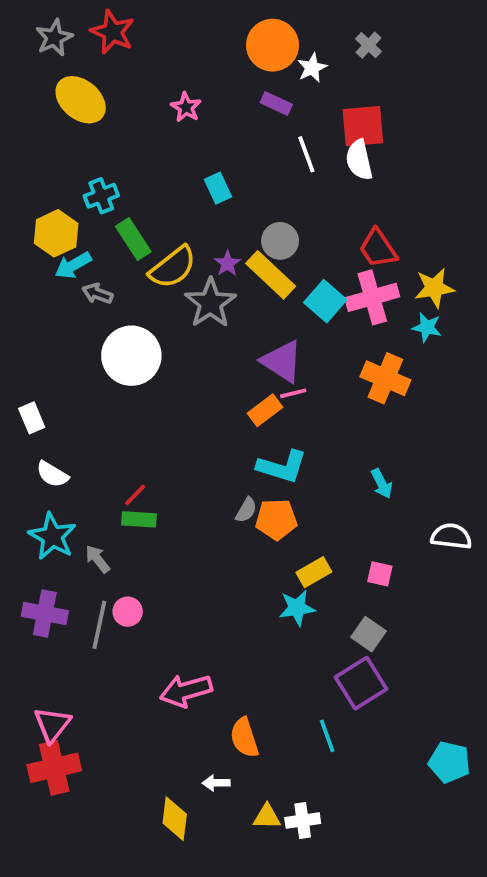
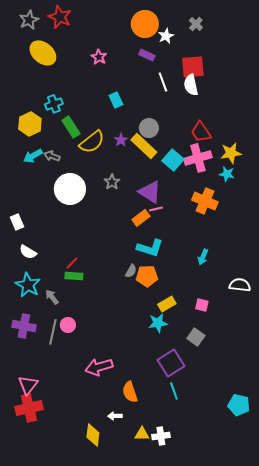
cyan arrow: (73, 265) -> (33, 156), moved
gray star: (210, 303) -> (112, 182), moved, size x0.6
cyan arrow: (382, 484) -> (203, 257), turned 49
purple square: (361, 683) -> (171, 363), moved

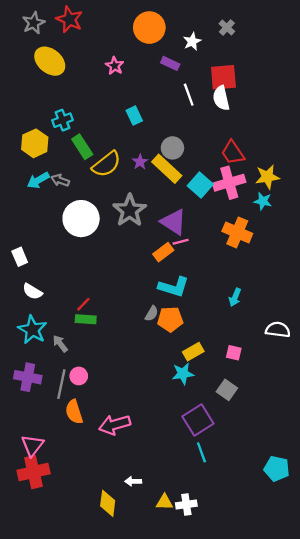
orange circle: (145, 24) -> (149, 28), moved
gray star: (112, 182) -> (130, 210), size x1.8
orange semicircle: (130, 392) -> (74, 412), moved

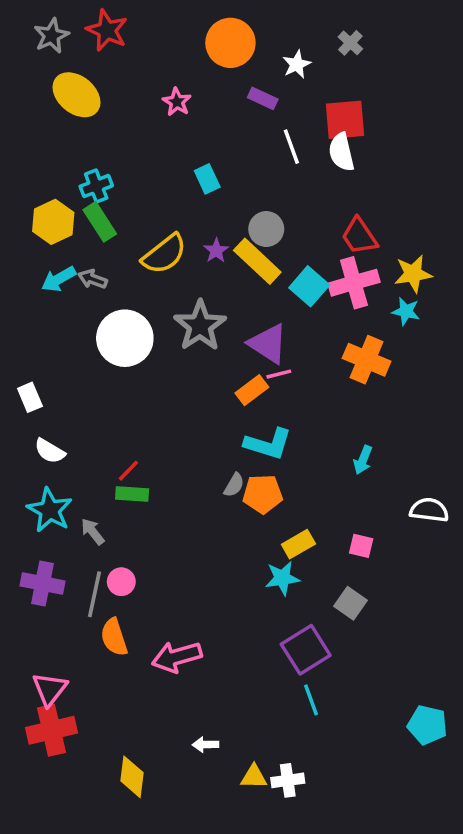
green rectangle: (82, 147) -> (100, 222), moved
yellow diamond: (108, 503) -> (132, 777), moved

